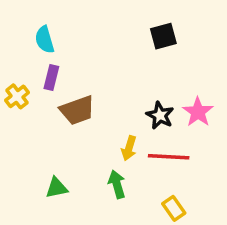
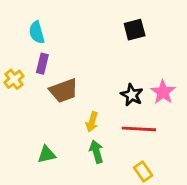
yellow arrow: (129, 148) -> (92, 122), moved

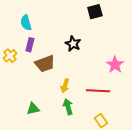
black square: (135, 30) -> (95, 12), moved
black star: (132, 95) -> (73, 44), moved

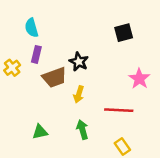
black square: (95, 12) -> (124, 33), moved
black star: (73, 44) -> (79, 62), moved
yellow arrow: (65, 86) -> (79, 94), moved

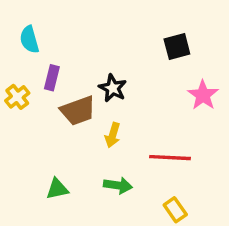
cyan semicircle: (31, 28) -> (29, 40), moved
pink star: (139, 79) -> (203, 95), moved
green arrow: (82, 130) -> (118, 185), turned 114

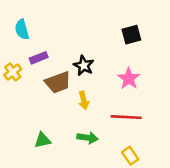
purple rectangle: (52, 78) -> (39, 58), turned 54
pink star: (203, 95) -> (129, 78), moved
yellow arrow: (113, 135) -> (84, 100), turned -30

